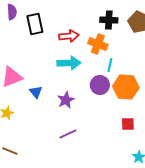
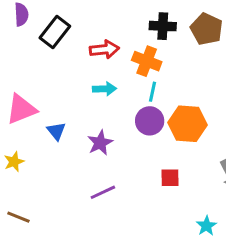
black rectangle: (35, 24) -> (55, 32), turned 50
cyan arrow: (69, 63) -> (104, 89), size x0.7
cyan line: (110, 65) -> (153, 92), moved
red square: (128, 124) -> (170, 178), moved

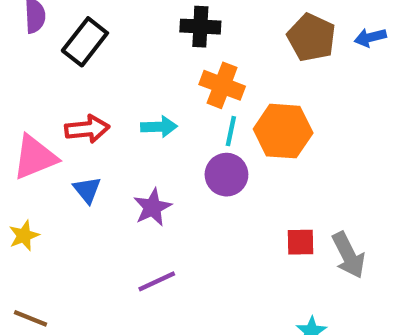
black cross: (163, 26) -> (200, 27), moved
red arrow: (104, 49) -> (87, 129), moved
orange hexagon: (188, 124) -> (283, 131), moved
red square: (170, 178) -> (301, 242), moved

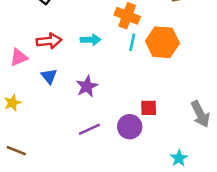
pink triangle: (35, 157) -> (19, 57), size x0.7
purple circle: (226, 175) -> (130, 127), moved
red square: (301, 242) -> (149, 108), moved

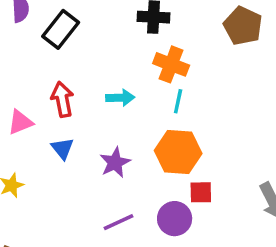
red arrow: (49, 41) -> (62, 99), turned -95
orange hexagon: (162, 42) -> (178, 152), moved

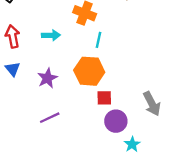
cyan line: (178, 101) -> (98, 40), moved
purple circle: (175, 219) -> (116, 121), moved

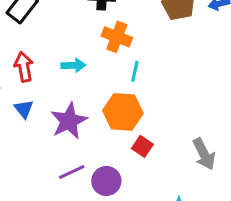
purple star: (47, 78) -> (69, 121), size x1.4
red square: (104, 98) -> (142, 146), turned 35
purple circle: (116, 121) -> (106, 181), moved

